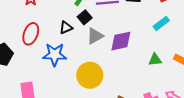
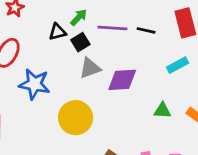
black triangle: (66, 28) -> (57, 32), moved

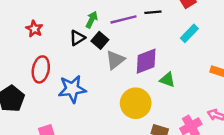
green triangle: (162, 111) -> (167, 80), moved, turned 35
yellow circle: (76, 118) -> (136, 103), moved

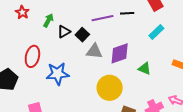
green arrow: (92, 20) -> (48, 20), moved
red star: (34, 29) -> (22, 12), moved
gray triangle: (115, 60) -> (94, 51), turned 42
green triangle: (167, 80) -> (145, 69), moved

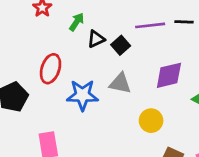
gray triangle: (94, 51) -> (120, 83), moved
yellow circle: (110, 88) -> (151, 121), size x0.7

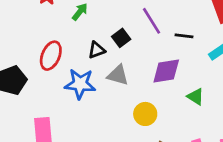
black line: (184, 22) -> (184, 36), moved
purple line: (150, 25) -> (151, 21), turned 60
black triangle: (96, 39) -> (97, 50), moved

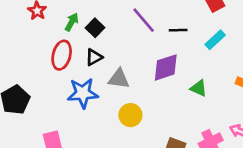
black square: (121, 38) -> (95, 28), moved
red ellipse: (51, 56) -> (62, 55), moved
yellow circle: (145, 114) -> (130, 115), moved

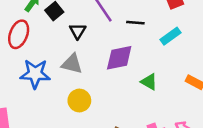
black triangle: (94, 57) -> (78, 31), moved, turned -36

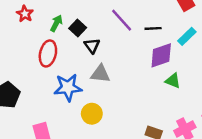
black triangle: (78, 31) -> (92, 46), moved
purple diamond: (119, 58) -> (161, 55), moved
yellow circle: (79, 101) -> (92, 114), moved

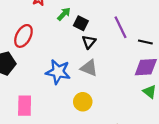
black square: (78, 28) -> (81, 23), turned -32
red ellipse: (48, 53) -> (23, 36), moved
yellow circle: (92, 114) -> (83, 102), moved

